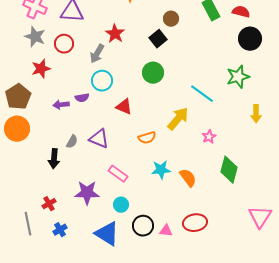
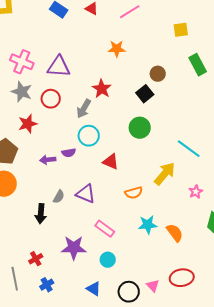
black circle: (143, 226) -> (129, 292), moved
pink triangle: (166, 231) -> (153, 286), turned 40
blue triangle: (107, 234) -> (94, 289), size x0.6

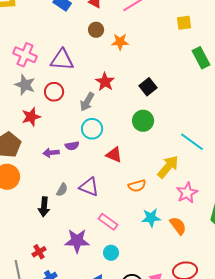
brown circle: (158, 74) -> (96, 30), moved
pink star: (196, 192) -> (187, 193), moved, size x1.5

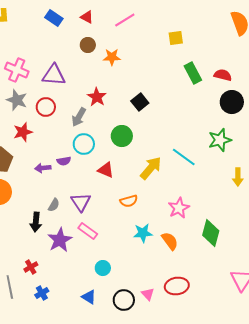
green circle: (143, 121) -> (122, 136), moved
yellow arrow: (168, 167) -> (151, 168), moved
purple triangle: (89, 187) -> (81, 202), turned 35
pink rectangle: (108, 222) -> (88, 231), moved
purple star: (77, 241) -> (60, 240), moved, turned -30

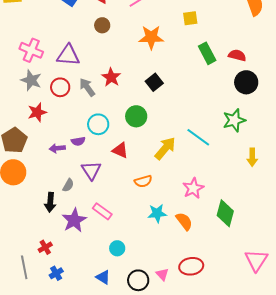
orange star: (112, 57) -> (151, 37), moved, size x1.4
gray arrow: (79, 117) -> (87, 87), moved, turned 114
purple triangle: (81, 202) -> (91, 170), moved

